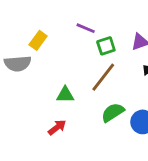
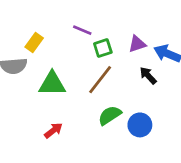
green triangle: (65, 95) -> (52, 84), moved, size x1.5

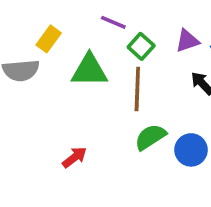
green square: (103, 48) -> (141, 46), turned -30
brown line: (100, 80) -> (137, 89), turned -36
green triangle: (52, 84) -> (89, 70), moved

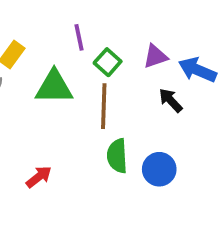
purple line: (113, 22) -> (79, 37), turned 55
green semicircle: (150, 137) -> (117, 156), turned -60

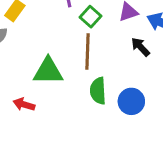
green triangle: (54, 87) -> (48, 71), moved
red arrow: (39, 177) -> (24, 104), moved, turned -125

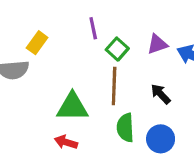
black arrow: (140, 47) -> (161, 94), moved
red arrow: (24, 104) -> (66, 142), moved

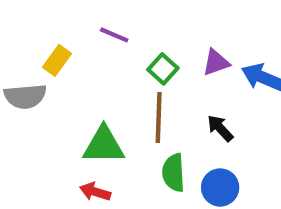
purple line: (93, 28) -> (114, 35), moved, turned -55

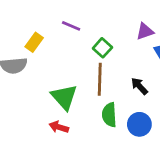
purple triangle: (216, 62) -> (145, 31), moved
green triangle: (104, 145) -> (64, 97), turned 48

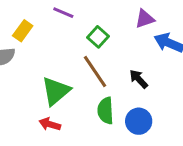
brown line: (100, 79) -> (95, 71), turned -36
green triangle: (64, 97) -> (56, 91), turned 32

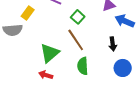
black arrow: (139, 79) -> (113, 44), moved, turned -144
blue circle: (139, 121) -> (123, 68), moved

